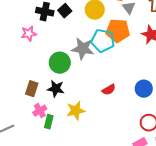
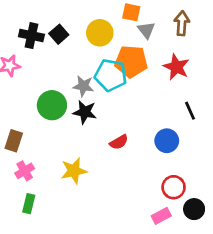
gray star: (83, 49) -> (83, 86), size x0.7
black star: (56, 89) -> (85, 112), moved
green rectangle: (49, 122) -> (29, 204), moved

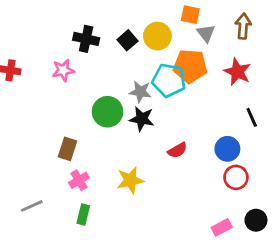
black square: (59, 34) -> (127, 40), moved
red circle: (174, 187) -> (236, 177), moved

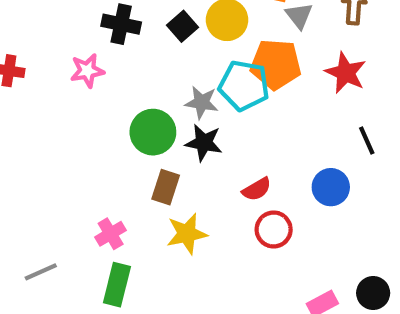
brown rectangle: (68, 149) -> (166, 187), moved
red circle: (236, 177) -> (274, 229), moved
green rectangle: (83, 215) -> (117, 285), size x1.4

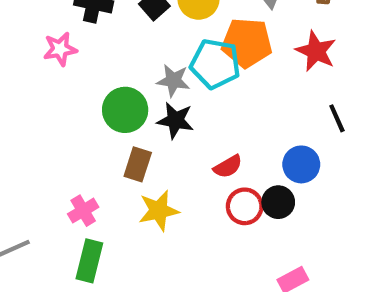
black circle: (373, 293) -> (278, 202), moved

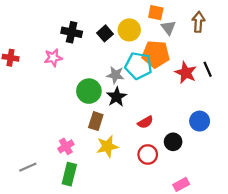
red star: (316, 51) -> (186, 73), moved
black line: (337, 118) -> (208, 69), moved
black star: (175, 120) -> (117, 97), turned 30
blue circle: (301, 164) -> (200, 121), moved
red circle: (245, 206) -> (148, 154), moved

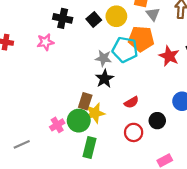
green circle: (89, 91) -> (79, 121), moved
yellow star: (107, 146) -> (95, 113), moved
green rectangle: (69, 174) -> (89, 148), moved

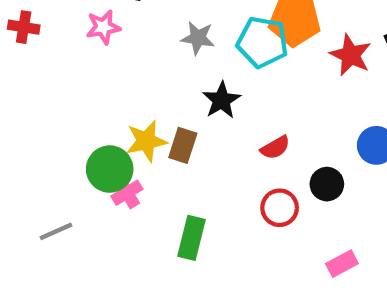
gray star: (103, 58) -> (198, 38), moved
yellow star: (95, 113) -> (146, 141), moved
green circle: (79, 121) -> (110, 169), moved

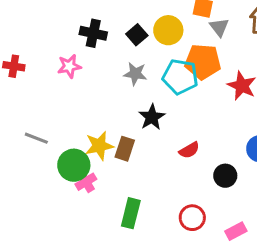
red circle: (280, 208) -> (192, 218), moved
gray line: (56, 231) -> (36, 138), moved, turned 45

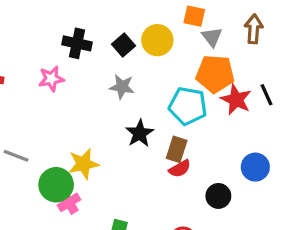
orange pentagon: (203, 62) -> (215, 74), moved
cyan pentagon: (180, 77) -> (188, 106), moved
brown rectangle: (125, 149) -> (177, 149), moved

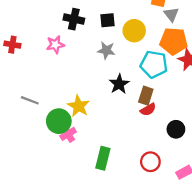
yellow circle: (157, 40) -> (134, 31), moved
black square: (124, 45) -> (108, 20), turned 35
yellow star: (83, 164) -> (79, 106), turned -30

